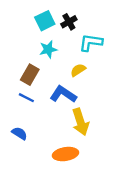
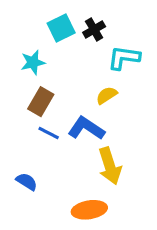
cyan star: (48, 49) -> (33, 62), moved
blue line: (26, 98) -> (49, 133), moved

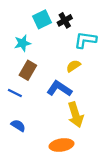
blue line: (49, 133) -> (15, 93), moved

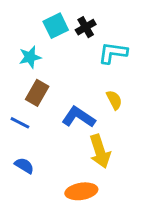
yellow semicircle: (73, 66) -> (114, 100), moved, turned 96

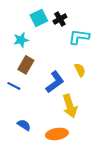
blue L-shape: (79, 117) -> (55, 82), turned 110
blue semicircle: (24, 166) -> (24, 125), moved

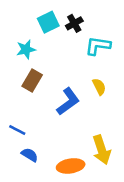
blue line: (14, 86) -> (17, 130), moved
yellow arrow: (70, 106) -> (102, 150), moved

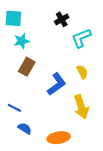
cyan square: (48, 22) -> (13, 18), moved, turned 30
cyan L-shape: (98, 46) -> (81, 38), turned -30
yellow arrow: (102, 150) -> (81, 107), moved

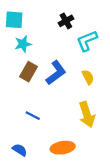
blue L-shape: (57, 84) -> (56, 73), moved
blue line: (14, 108) -> (33, 116), moved
blue semicircle: (25, 128) -> (20, 150), moved

